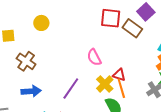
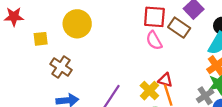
yellow circle: (41, 23) -> (77, 24), size x1.6
pink semicircle: (94, 57) -> (154, 40), moved

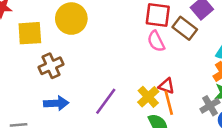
yellow square: (41, 39) -> (30, 33), size x1.5
brown cross: (61, 67) -> (51, 66), turned 30

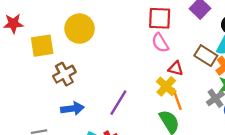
brown rectangle: (185, 28) -> (206, 56), moved
red triangle: (166, 86) -> (176, 68), moved
yellow cross: (148, 97) -> (166, 86), moved

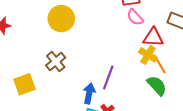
yellow square: (42, 46) -> (25, 84), moved
red triangle: (176, 68) -> (153, 37), size x1.5
blue arrow: (72, 109) -> (89, 94), moved, turned -60

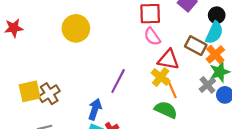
brown cross: (56, 62) -> (49, 94), moved
purple line: (108, 78) -> (118, 81), moved
green semicircle: (157, 86) -> (166, 110), turned -30

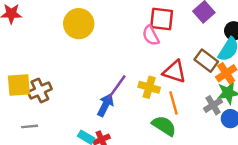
pink semicircle: (152, 37) -> (151, 35), moved
yellow cross: (161, 77) -> (149, 87), moved, turned -30
blue arrow: (95, 109) -> (105, 105), moved

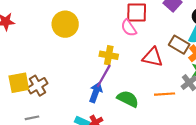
yellow cross: (149, 87) -> (109, 55), moved
orange line: (173, 103) -> (165, 94), moved, turned -72
green semicircle: (164, 126) -> (128, 99), moved

